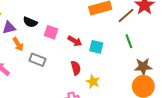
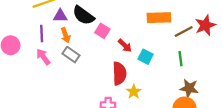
black semicircle: (30, 22) -> (83, 15), size x1.5
gray rectangle: (37, 60) -> (71, 55), moved
red semicircle: (76, 68) -> (119, 73), size x1.5

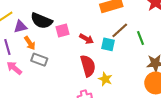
pink square: (102, 31) -> (62, 31), turned -32
brown line: (184, 32) -> (120, 30), moved

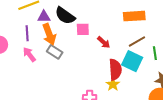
orange arrow: (30, 43) -> (49, 34), size x1.5
cyan square: (108, 44) -> (132, 61), moved, size x1.5
red semicircle: (88, 66) -> (115, 70), moved

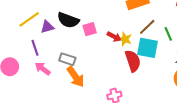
orange arrow: (49, 34) -> (76, 77), moved
yellow star: (113, 84) -> (125, 39), moved

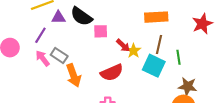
brown line: (147, 27) -> (159, 45), turned -48
purple line: (35, 48) -> (40, 35), turned 35
gray rectangle: (67, 59) -> (59, 56), moved
red semicircle: (133, 61) -> (112, 73), moved, turned 70

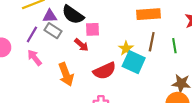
red arrow: (123, 45) -> (81, 45), moved
gray rectangle: (59, 56) -> (53, 31), moved
green line: (178, 57) -> (174, 46), moved
cyan square: (154, 66) -> (134, 62), moved

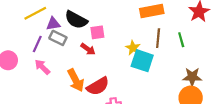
red semicircle: (105, 71) -> (98, 86), moved

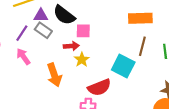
yellow star: (133, 48) -> (82, 60), moved
red arrow: (88, 49) -> (71, 46), turned -48
red semicircle: (98, 86) -> (99, 87), moved

